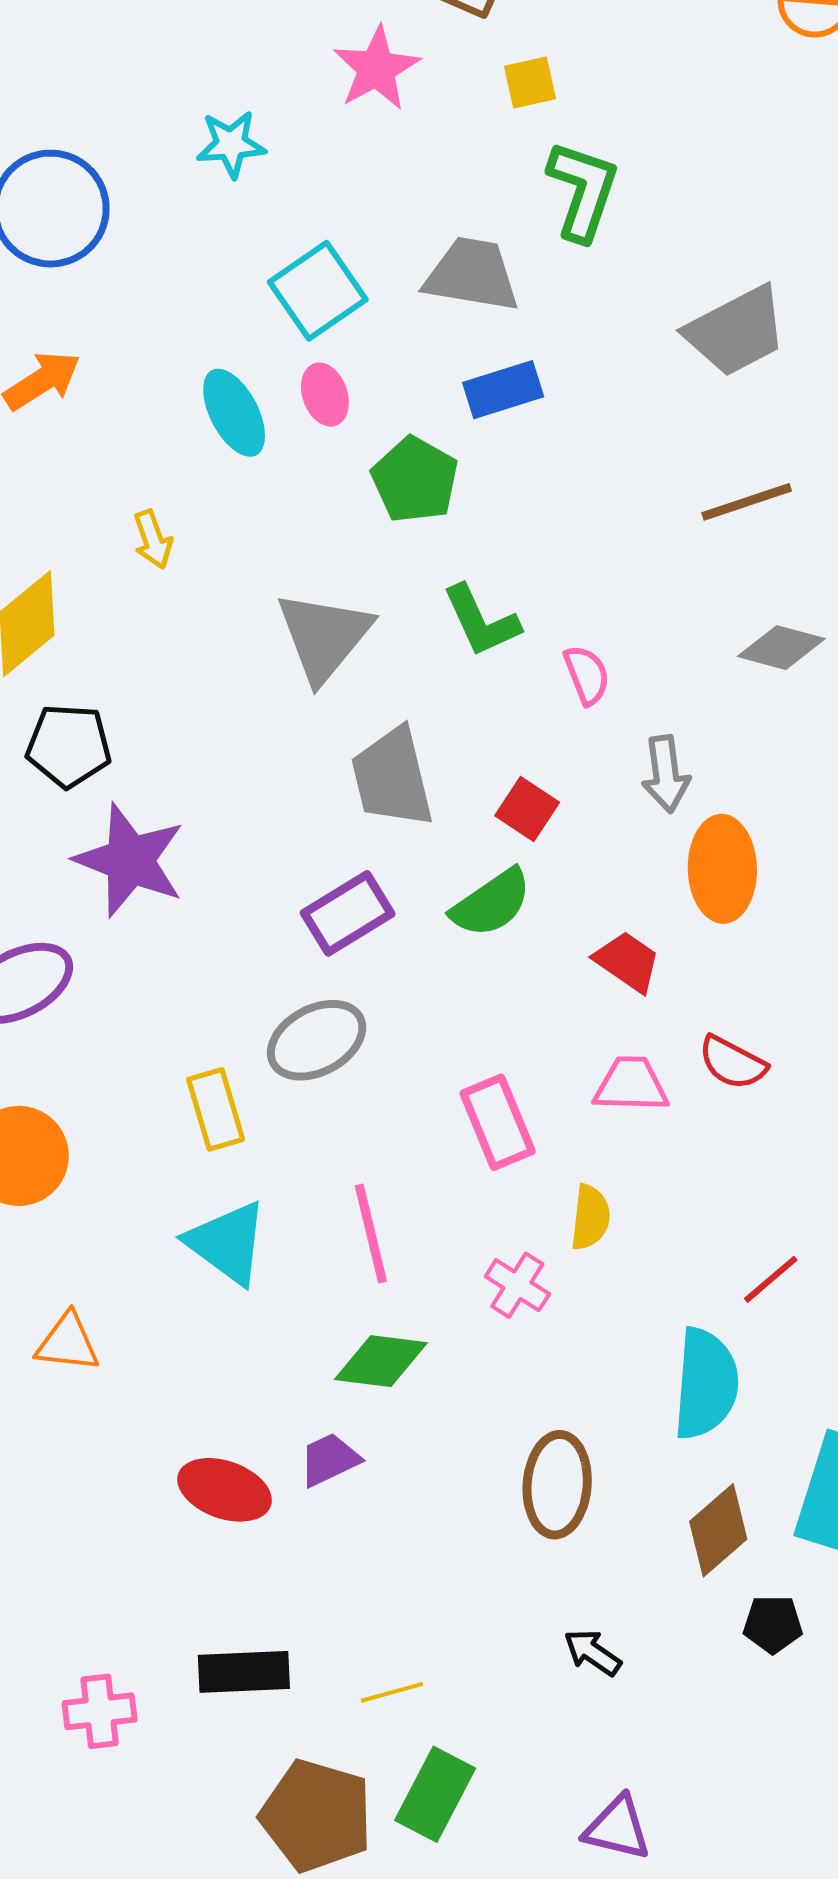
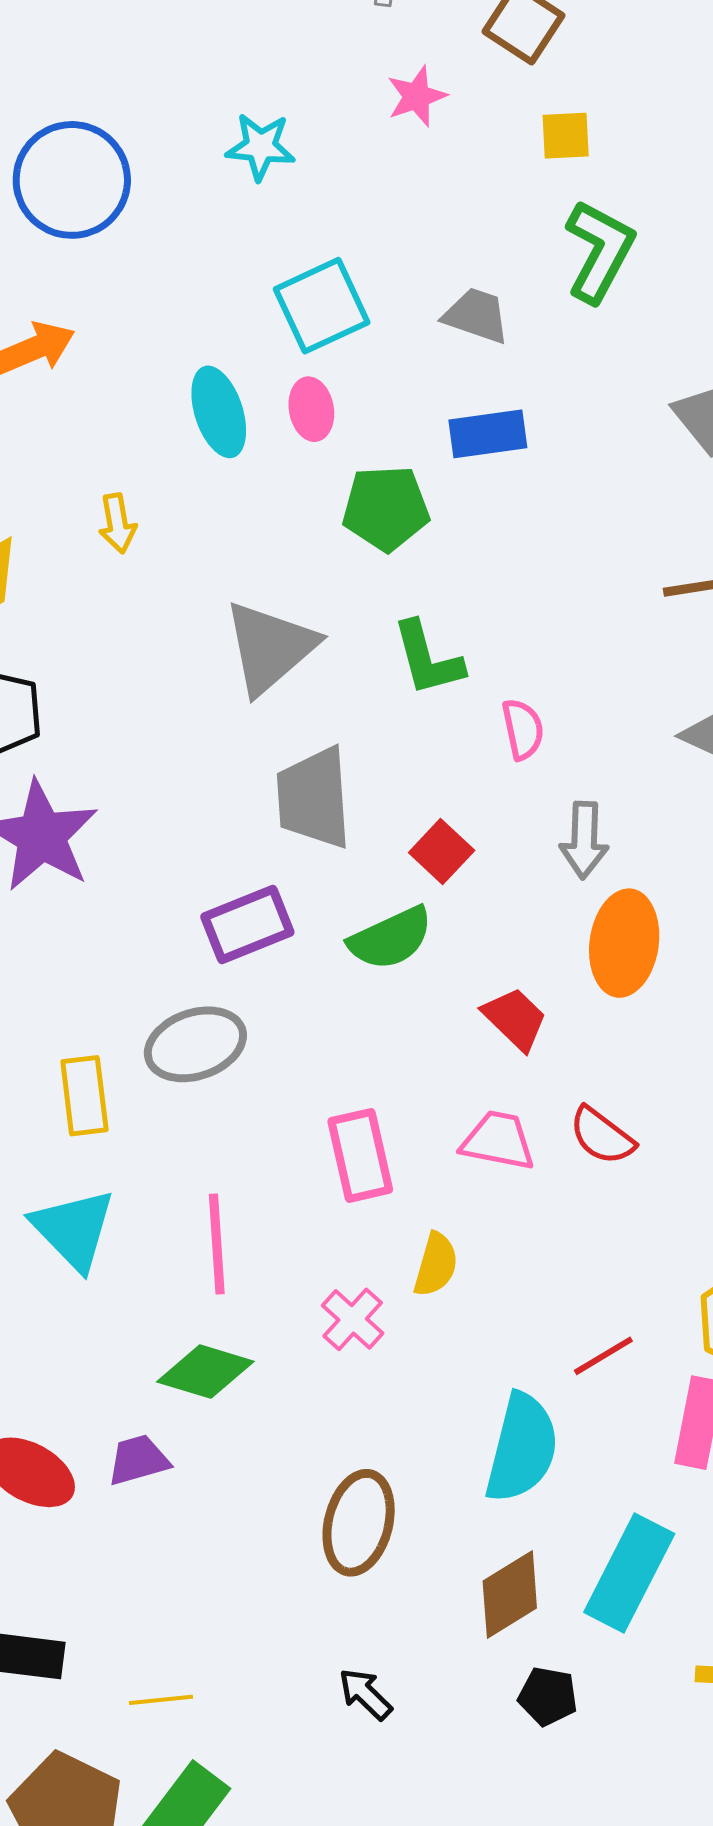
pink star: (377, 69) -> (417, 96), size x0.7
gray trapezoid: (472, 275) -> (476, 315), size x0.7
green pentagon: (415, 480) -> (386, 508), turned 30

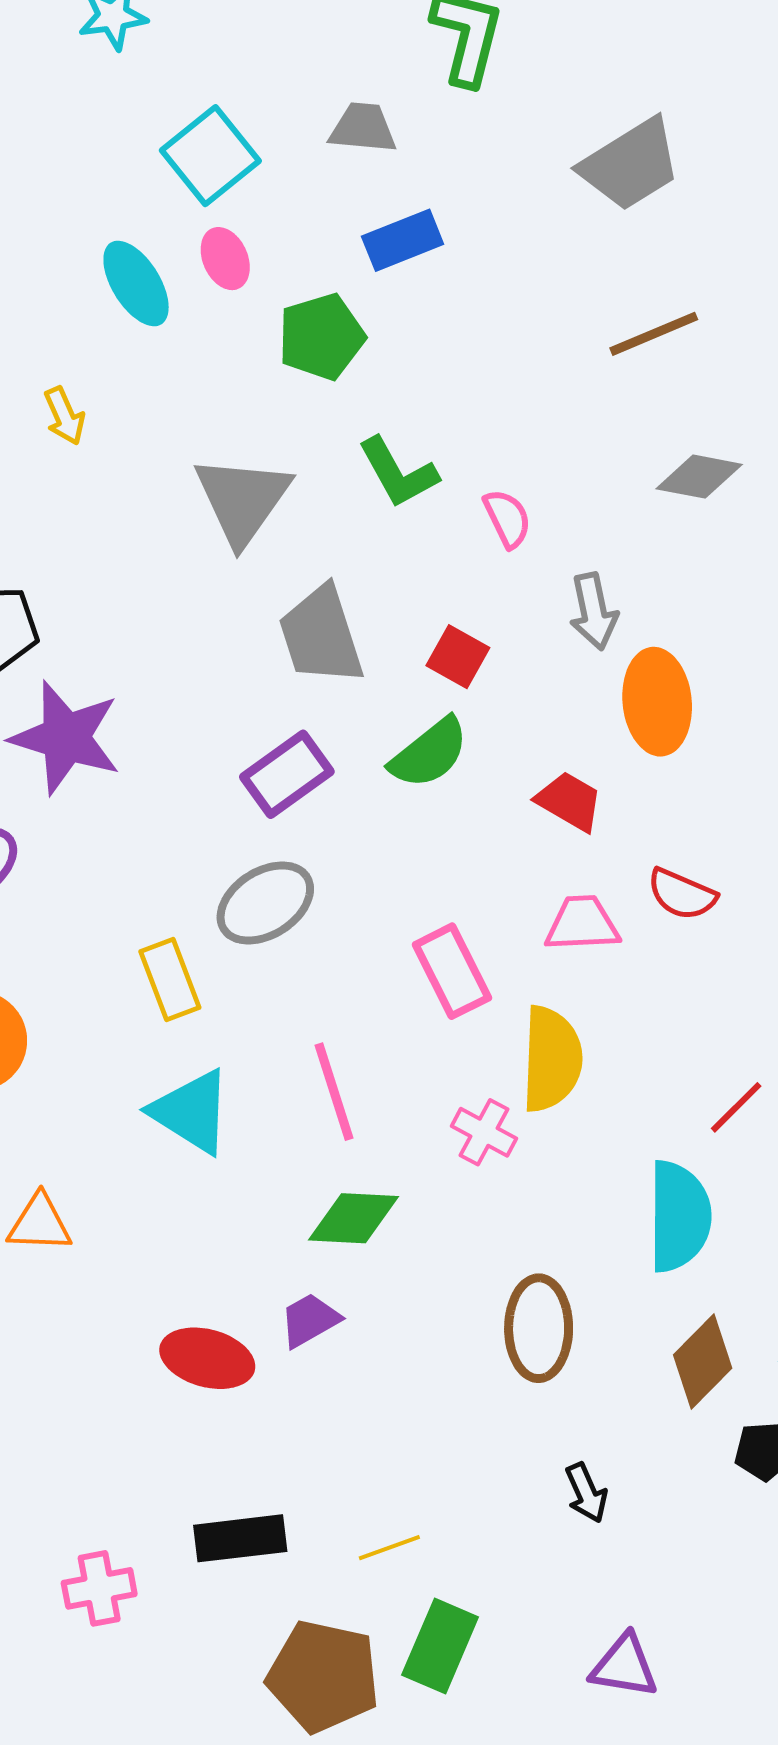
yellow semicircle: (436, 1265) -> (552, 1059), size x1.6
black arrow: (365, 1694) -> (586, 1493), turned -144

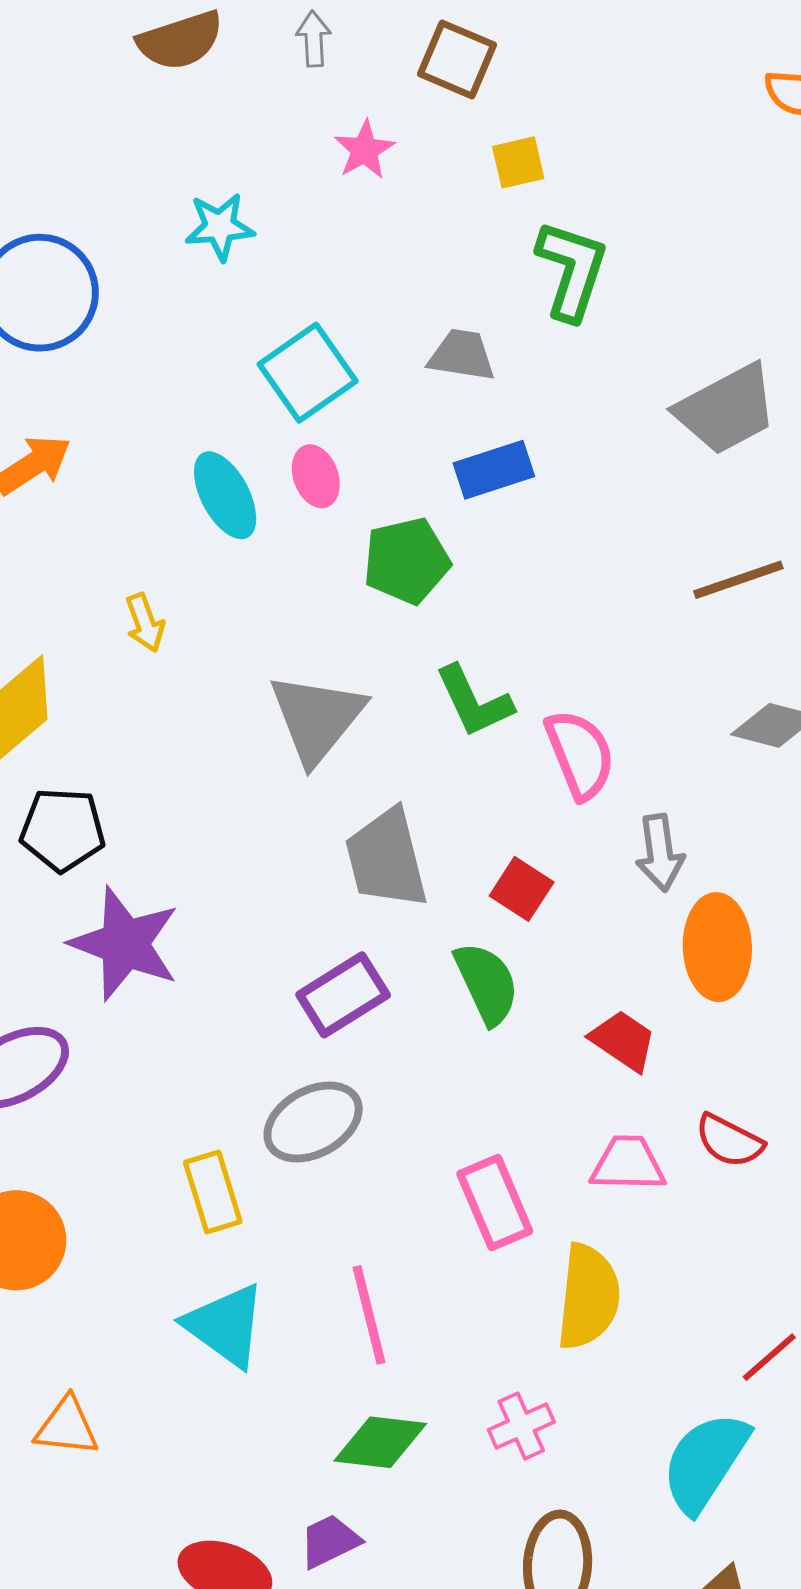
pink semicircle: (507, 518) -> (580, 754), size x1.5
green semicircle: (429, 753) -> (487, 983), turned -80
pink cross: (484, 1132) -> (521, 1426), moved, turned 34
cyan semicircle: (679, 1216) -> (705, 1462), turned -151

